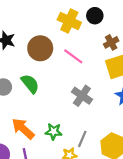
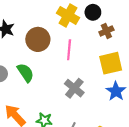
brown cross: (111, 42) -> (106, 31), moved
pink line: (73, 56) -> (69, 50), turned 54

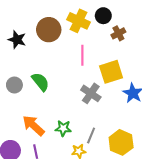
brown circle: (38, 39) -> (49, 30), moved
yellow square: (111, 63) -> (111, 72), moved

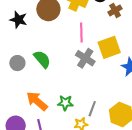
gray cross: (91, 93) -> (85, 58), moved

